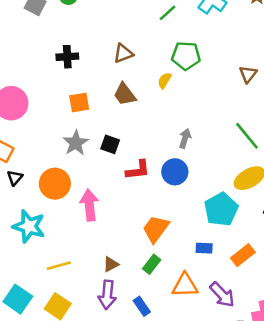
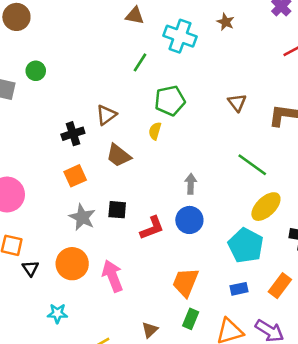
black cross: (67, 57) -> (73, 134), moved
cyan star: (29, 226) -> (57, 313), size x0.6

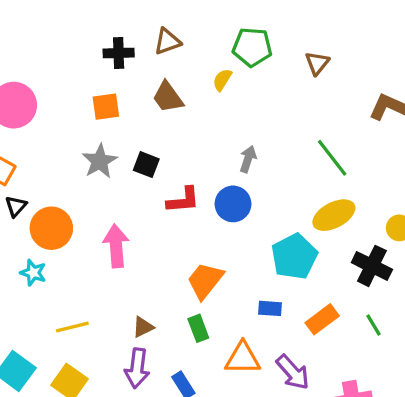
brown triangle: (237, 103) -> (317, 63), moved
orange circle: (72, 264) -> (51, 228), moved
green rectangle: (191, 319) -> (198, 328), turned -60

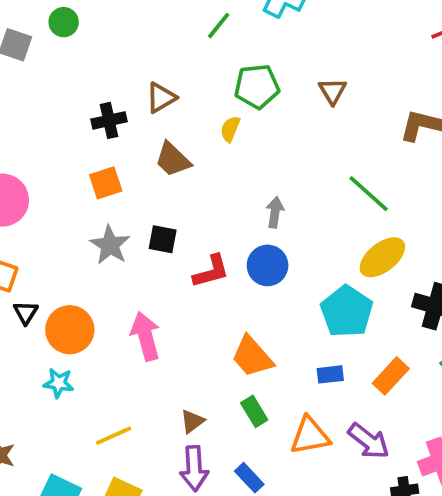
orange trapezoid: (205, 281) -> (252, 357), turned -69

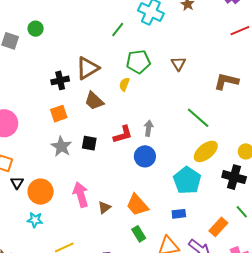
brown triangle: (161, 98) -> (88, 68), size x1.4
red L-shape: (211, 271) -> (123, 134), moved
orange rectangle: (391, 376) -> (218, 227), moved
brown triangle: (192, 421) -> (104, 207), moved

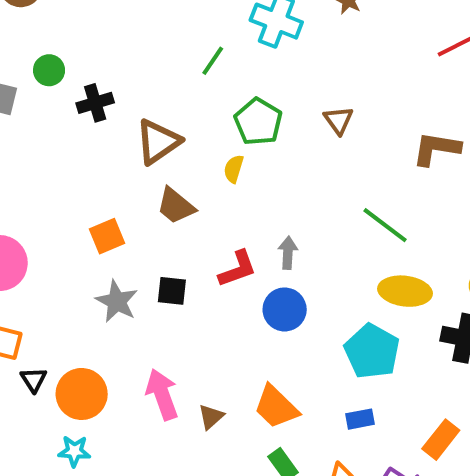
green pentagon: (138, 62) -> (258, 122), turned -30
black cross: (60, 80) -> (95, 103), moved
yellow ellipse: (206, 151) -> (405, 291), turned 50

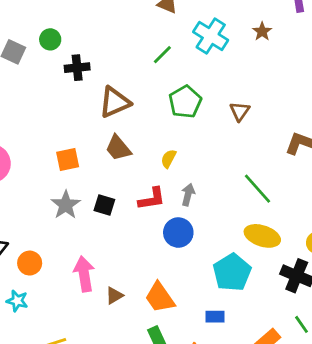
yellow semicircle: (234, 169) -> (169, 159), moved
orange circle: (82, 394) -> (30, 263), size x0.7

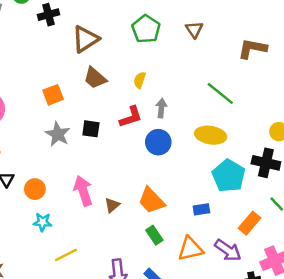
yellow ellipse: (262, 236) -> (211, 135), moved
cyan pentagon: (232, 272) -> (229, 176), moved
cyan star: (17, 301) -> (43, 222), moved

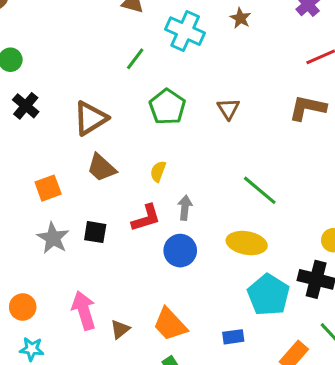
black cross: (48, 15) -> (26, 106), moved, turned -36
brown L-shape: (252, 49) -> (307, 108), moved

